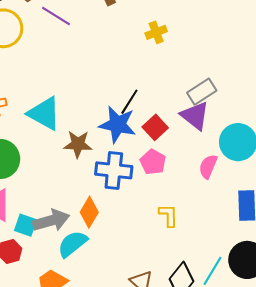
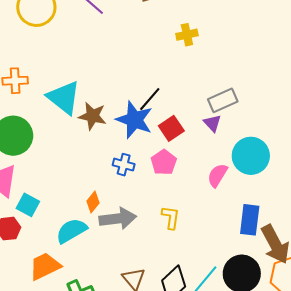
purple triangle: (195, 116) -> (212, 123), size x0.6
brown star: (78, 144) -> (92, 116), moved
blue cross: (114, 170) -> (124, 165), size x0.6
orange diamond: (89, 212) -> (93, 202), size x0.7
gray arrow: (51, 221) -> (118, 218), moved

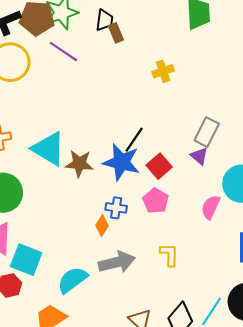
gray rectangle: (223, 100) -> (207, 132), turned -32
orange diamond: (93, 202) -> (102, 225), moved
cyan square: (28, 205) -> (26, 260), size x1.4

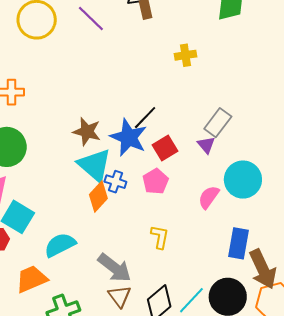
cyan triangle: (49, 149) -> (95, 165), moved
orange diamond: (102, 225) -> (98, 196), size x1.4
gray arrow: (117, 262) -> (114, 268), moved, turned 42

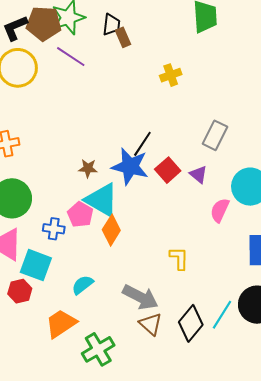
brown star: (87, 132) -> (88, 168), size x0.7
purple triangle: (206, 145) -> (198, 174), moved
pink pentagon: (156, 181) -> (80, 215), moved
blue cross: (115, 182) -> (54, 229), moved
cyan semicircle: (60, 245) -> (83, 285), size x0.7

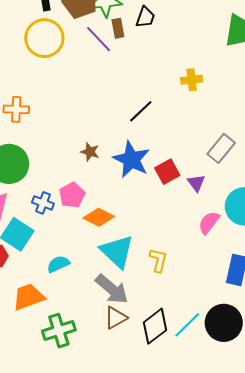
brown rectangle: (123, 37) -> (118, 28), moved
black line: (142, 144) -> (141, 111), moved
cyan triangle: (102, 200) -> (117, 251), moved
orange diamond: (111, 230) -> (99, 217), turned 72
brown triangle: (151, 324) -> (116, 318), turned 35

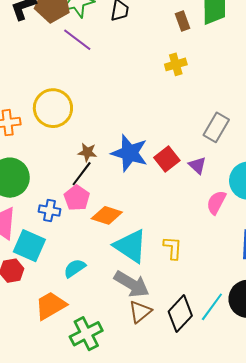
brown rectangle: (118, 28) -> (182, 21), moved
yellow circle: (44, 38) -> (53, 108), moved
black line: (141, 111) -> (82, 174), moved

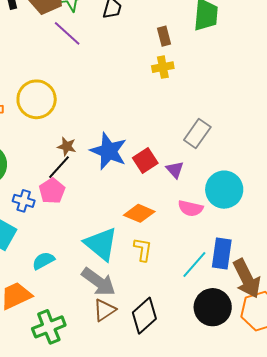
brown rectangle: (182, 21) -> (164, 36), moved
pink semicircle: (216, 202) -> (190, 208), turned -110
orange diamond: (107, 215) -> (139, 213), moved
cyan line: (212, 307) -> (194, 264), moved

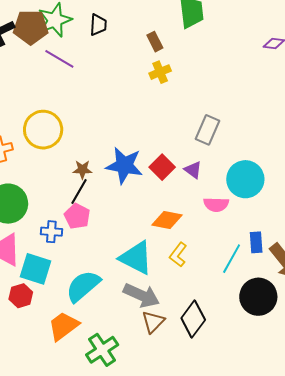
yellow L-shape: (143, 249) -> (178, 255), turned -140
blue rectangle: (222, 254) -> (256, 242), size x0.7
cyan semicircle: (43, 261) -> (83, 286), size x1.6

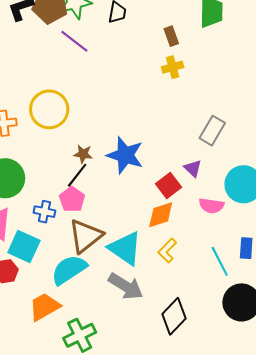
red square: (162, 167) -> (169, 185), moved
orange diamond: (167, 220) -> (161, 215), turned -36
cyan line: (232, 259) -> (220, 261), turned -64
brown triangle: (153, 322) -> (86, 236), moved, size x1.5

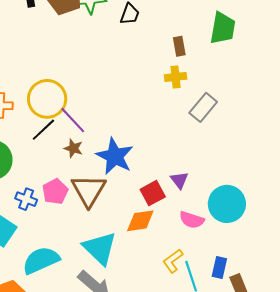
purple line: (74, 41) -> (73, 120), moved
gray rectangle: (212, 131) -> (203, 107), moved
black line: (77, 175) -> (43, 130), moved
brown triangle: (86, 236) -> (89, 190), moved, turned -30
yellow L-shape: (167, 251) -> (173, 261), moved

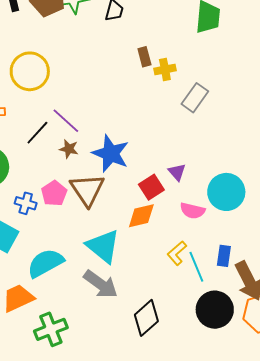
brown rectangle: (179, 46) -> (144, 57), moved
yellow circle: (47, 99) -> (30, 71), moved

